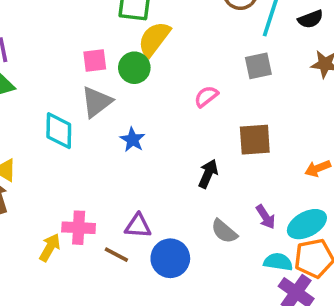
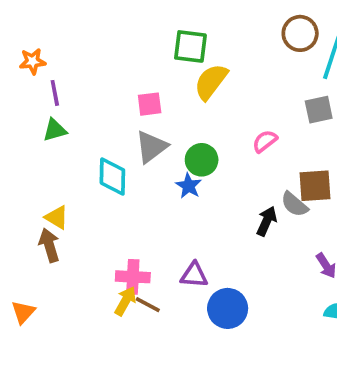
green circle: (134, 68) -> (202, 160), moved
gray semicircle: (224, 231) -> (294, 204), moved
yellow arrow: (50, 247) -> (125, 301), moved
brown line: (116, 255) -> (148, 305), moved

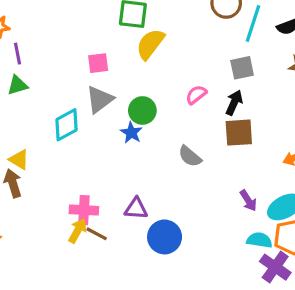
cyan diamond: (112, 177) -> (67, 125), turned 60
gray semicircle: (294, 204) -> (190, 156), moved
black arrow: (267, 221) -> (234, 103), moved

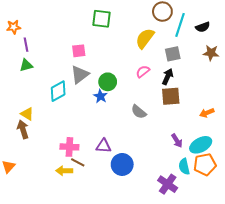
yellow semicircle: (150, 44) -> (145, 38), moved
yellow arrow: (78, 231) -> (64, 171), moved, turned -119
cyan semicircle: (259, 240) -> (184, 167), turned -112
purple cross: (275, 267) -> (168, 184), moved

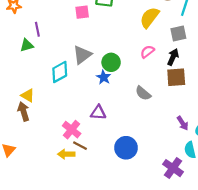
purple line: (26, 45) -> (37, 29), moved
pink square: (79, 51) -> (82, 12), moved
purple triangle: (104, 146) -> (98, 113), moved
pink cross: (69, 147) -> (72, 130), turned 36

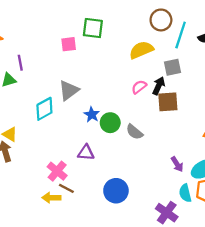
yellow semicircle: (149, 17) -> (141, 50), turned 30
black arrow: (173, 57) -> (159, 86), moved
green circle: (111, 62) -> (110, 123), moved
brown square: (176, 77) -> (168, 102), moved

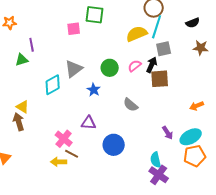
cyan line: (181, 35) -> (157, 27), moved
green circle: (110, 123) -> (110, 68), moved
blue circle: (116, 191) -> (114, 145), moved
cyan semicircle: (185, 193) -> (156, 160), moved

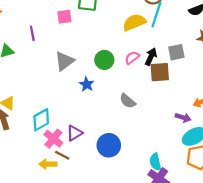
purple line: (32, 45) -> (32, 33), moved
gray square: (164, 49) -> (176, 52), moved
cyan diamond: (53, 85) -> (41, 120), moved
purple triangle: (89, 123) -> (74, 133), moved, turned -35
purple arrow: (168, 133) -> (183, 118), moved, turned -40

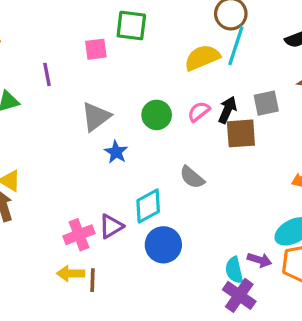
blue star: (87, 84) -> (116, 152), moved
purple arrow: (183, 118) -> (259, 260), moved
cyan diamond: (41, 120) -> (148, 206), moved
pink cross: (53, 139) -> (79, 235), turned 30
brown line: (62, 155) -> (93, 280), moved, turned 64

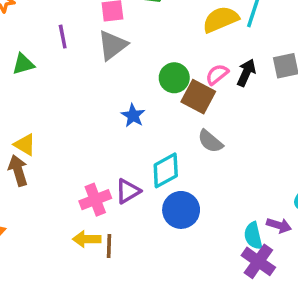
gray triangle: (96, 117) -> (112, 45), moved
brown square: (241, 133) -> (198, 97), moved, turned 32

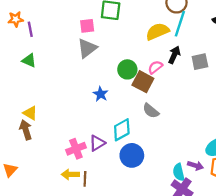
purple line: (63, 37) -> (30, 29), moved
green triangle: (23, 64) -> (29, 61), turned 40
black arrow: (246, 73) -> (174, 55), moved

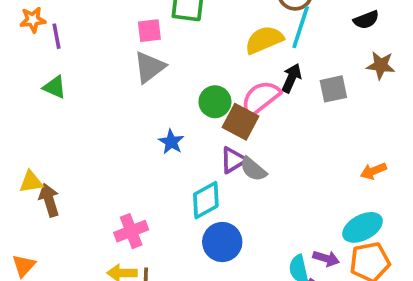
pink semicircle: (155, 67) -> (260, 98), size x1.6
yellow triangle: (30, 113) -> (31, 182), moved, turned -40
purple triangle: (97, 143) -> (233, 160), moved

